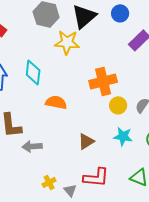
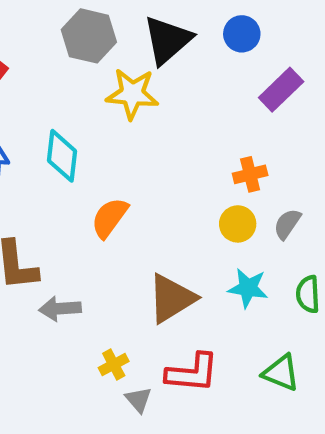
orange cross: (103, 81) -> (250, 174), moved, size x0.6
orange semicircle: (56, 102) -> (110, 218), turned -65
brown triangle: (86, 141) -> (172, 298), size x1.5
yellow cross: (49, 182) -> (114, 364), moved

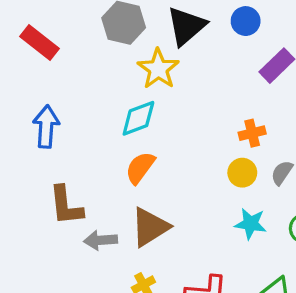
yellow star: (132, 94) -> (158, 69), turned 30
cyan diamond: (62, 156) -> (138, 118), moved, turned 63
brown triangle: (172, 298) -> (150, 227), moved

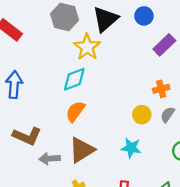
orange cross: (252, 133) -> (161, 89), moved
brown L-shape: (66, 206) -> (27, 136), turned -60
cyan star: (251, 224) -> (131, 148), moved

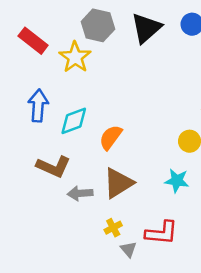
yellow star: (87, 47) -> (75, 57), moved
cyan diamond: (74, 79) -> (74, 121), moved

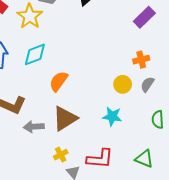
cyan diamond: (74, 121) -> (35, 54), moved

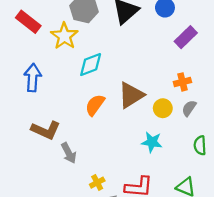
cyan diamond: (35, 54) -> (91, 64), moved
brown triangle: (65, 118) -> (131, 95), moved
gray arrow: (34, 127) -> (69, 153), turned -114

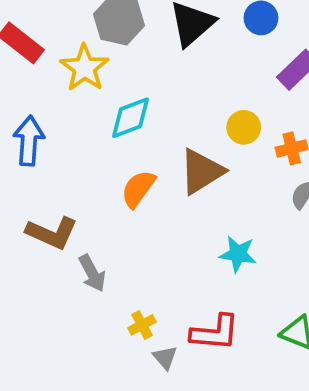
yellow circle: (163, 108) -> (244, 127), moved

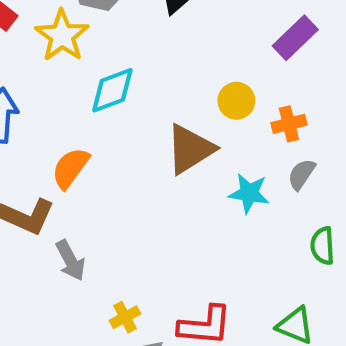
orange semicircle: (138, 189) -> (70, 168), moved
cyan star: (238, 254) -> (249, 193), moved

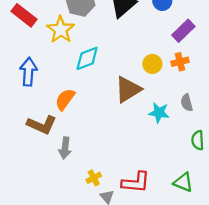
orange cross: (289, 124) -> (180, 62), moved
gray semicircle: (302, 174) -> (187, 103), turned -49
gray arrow: (70, 260) -> (65, 148), turned 35

